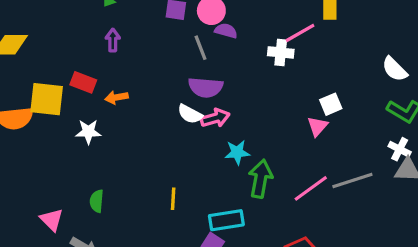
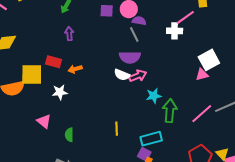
gray line: (201, 48) -> (134, 34), moved
white square: (331, 104) -> (209, 60), size x1.5
pink triangle: (317, 126) -> (202, 75), turned 40
pink triangle: (52, 220) -> (44, 121), moved

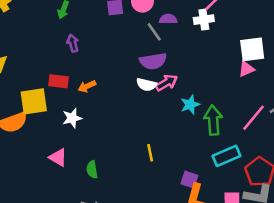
purple semicircle: (139, 21) -> (168, 19), moved
white square: (209, 60) -> (252, 49), turned 30
cyan rectangle: (151, 139) -> (227, 156), moved

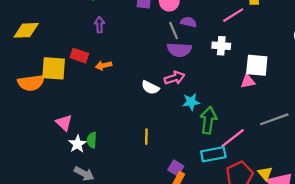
white cross: (204, 20) -> (221, 46), moved
purple semicircle: (153, 61) -> (179, 50), moved
white semicircle: (146, 85) -> (150, 88), moved
white star: (72, 118) -> (77, 144), moved, turned -30
pink line: (254, 118) -> (233, 138), moved

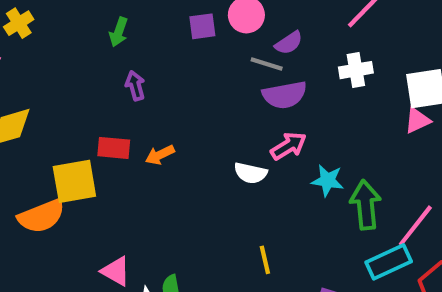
purple semicircle: (188, 22) -> (289, 43), turned 147
gray line: (174, 31) -> (267, 64), turned -36
cyan star: (191, 102) -> (328, 180), turned 30

